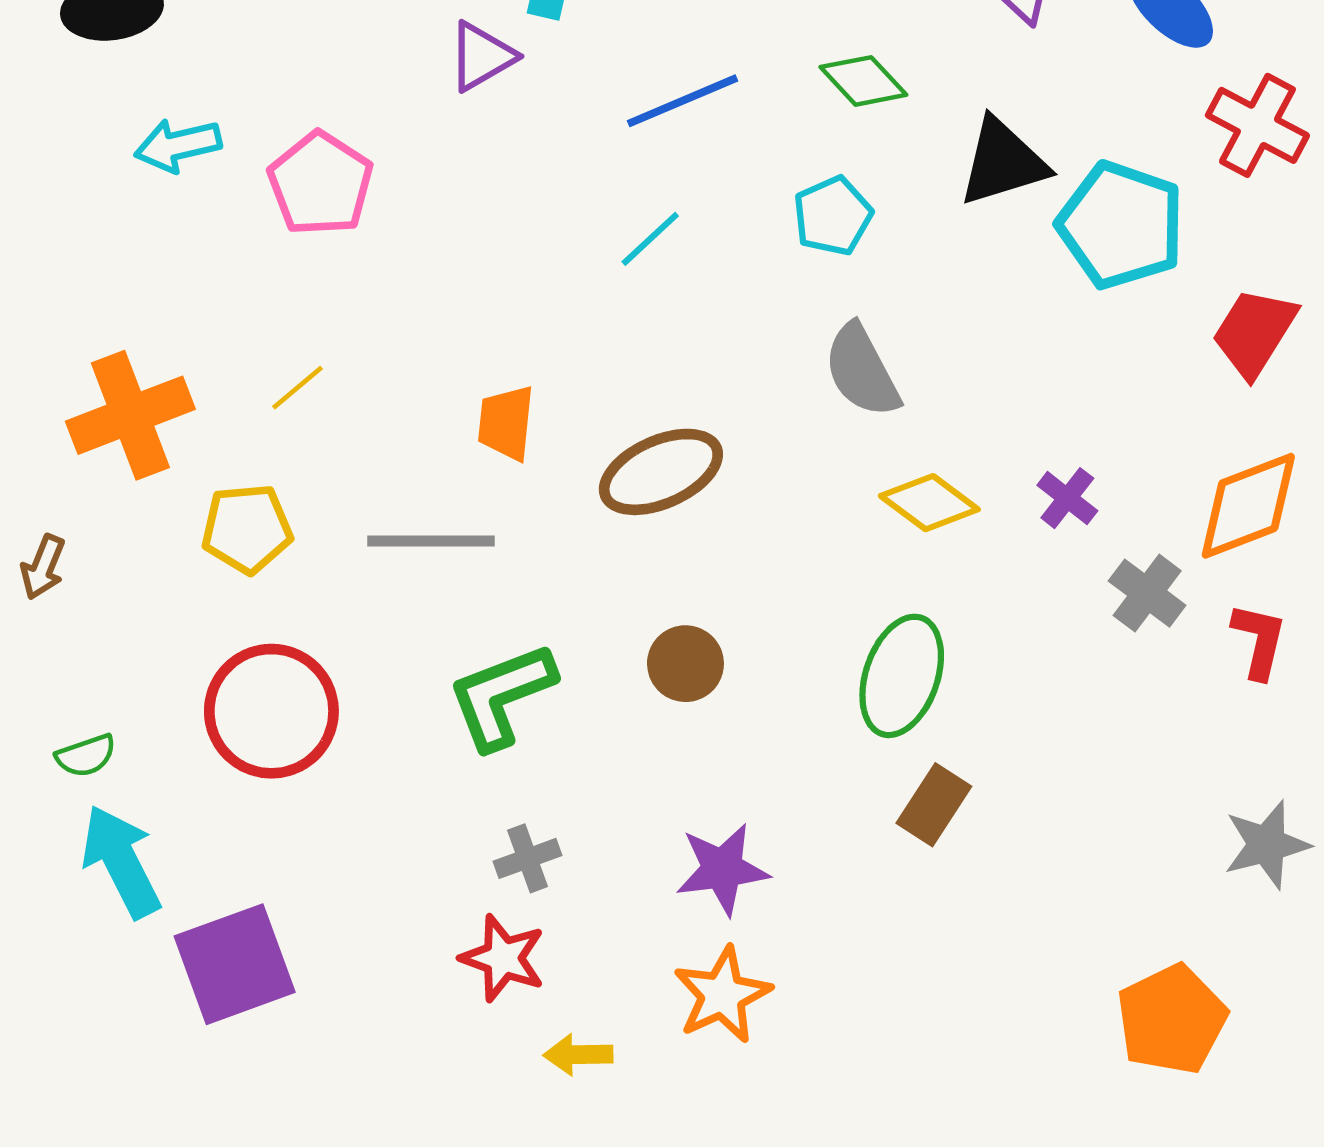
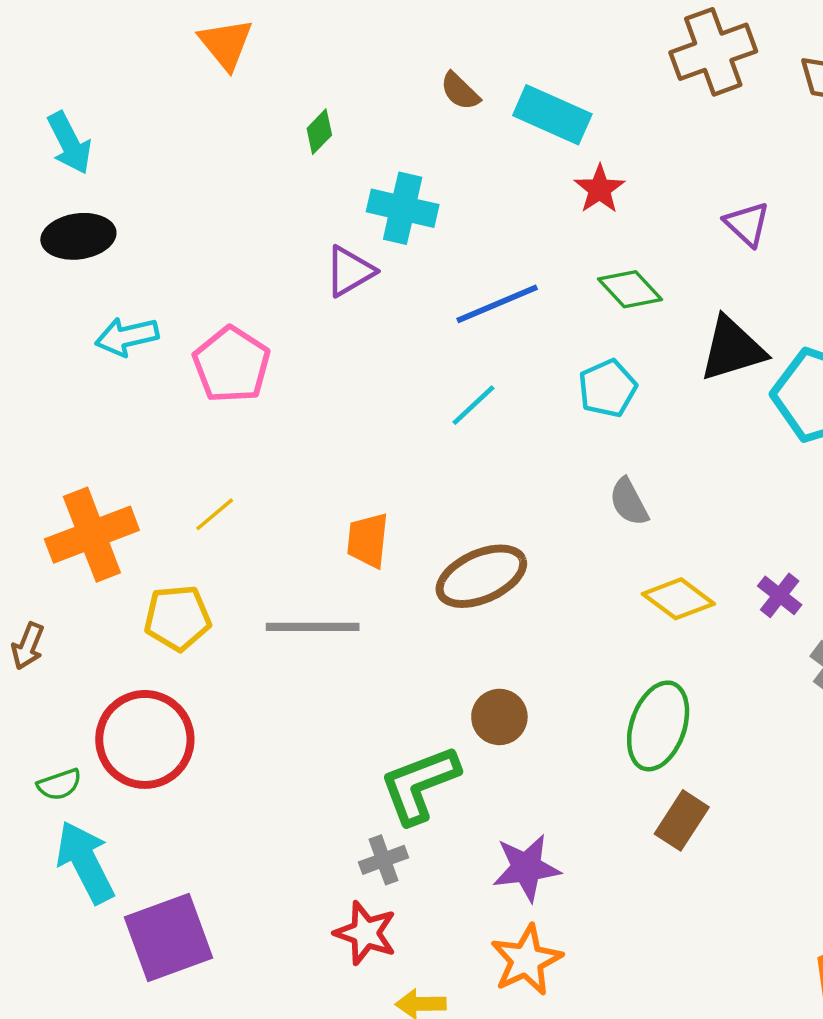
gray semicircle: (862, 371) -> (629, 502), size x0.7
green L-shape: (501, 696) -> (419, 784), moved
red circle: (271, 711) -> (145, 739), moved

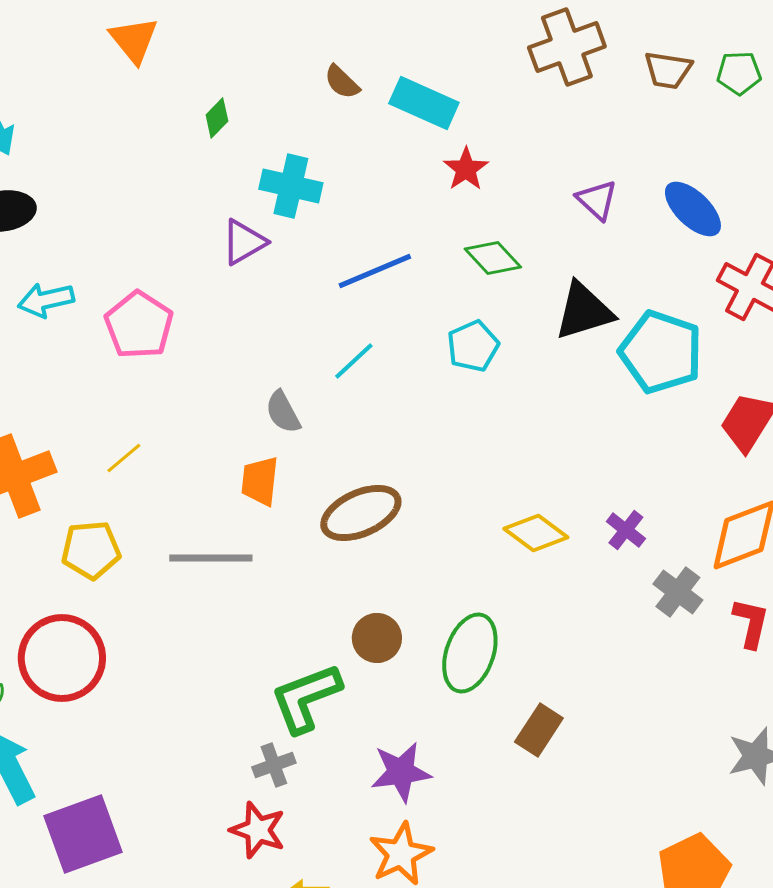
gray semicircle: (629, 502) -> (283, 412), moved
green ellipse: (658, 726) -> (470, 653), moved

